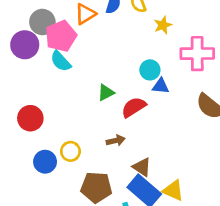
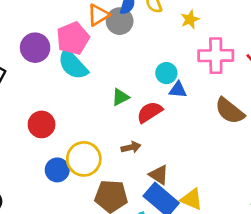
gray circle: (42, 22) -> (120, 21), moved
yellow star: (163, 25) -> (190, 19), moved
cyan semicircle: (61, 61) -> (73, 65), size x1.4
yellow circle: (70, 151) -> (84, 159), size x1.6

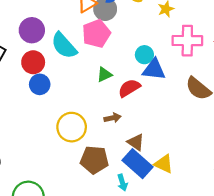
pink pentagon: (73, 38) -> (96, 33), moved
blue triangle: (178, 90) -> (154, 69), size x1.5
red circle: (42, 124) -> (33, 62), moved
blue circle: (57, 170) -> (40, 84), moved

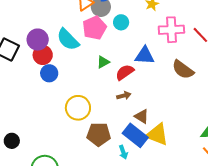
purple circle: (32, 30) -> (38, 40), moved
cyan circle: (144, 55) -> (121, 22), moved
brown arrow: (113, 118) -> (124, 96), moved
brown triangle: (136, 142) -> (142, 116), moved
yellow triangle: (164, 164) -> (157, 135), size x1.4

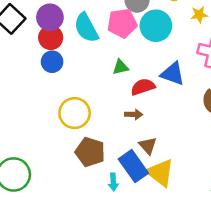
cyan circle: (121, 22) -> (156, 26), size x1.6

